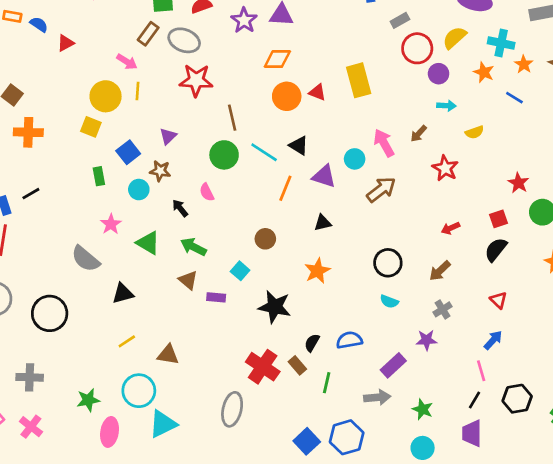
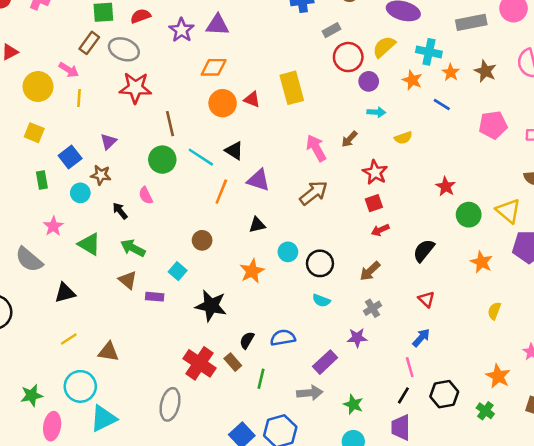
yellow circle: (106, 96) -> (38, 87), moved
cyan circle: (355, 159) -> (288, 252), moved
red square: (498, 219) -> (374, 203), moved

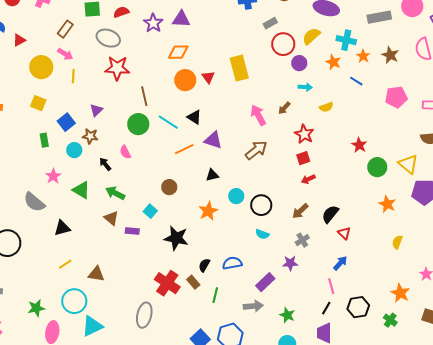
brown rectangle: (89, 43) -> (65, 29), moved
red triangle: (252, 99) -> (208, 77), turned 32
orange line: (221, 192) -> (184, 149), turned 42
black semicircle: (424, 251) -> (330, 214), moved

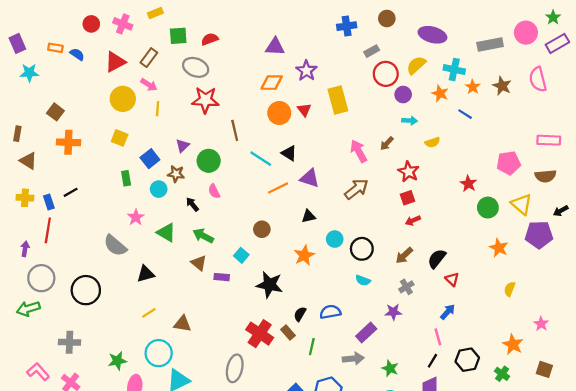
purple star: (153, 23) -> (306, 71), moved
red triangle: (19, 40) -> (115, 62), moved, size x1.5
pink pentagon: (396, 97) -> (509, 163), moved
green circle: (138, 124) -> (209, 161), moved

